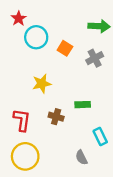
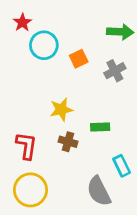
orange square: (65, 48) -> (79, 59), turned 32
yellow star: (42, 84) -> (61, 110), moved
gray semicircle: (81, 157) -> (99, 191), size x1.6

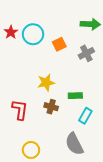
red star: (22, 22) -> (11, 32), moved
cyan rectangle: (122, 166) -> (85, 116), moved, turned 56
yellow circle: (30, 190) -> (31, 150), moved, size x0.7

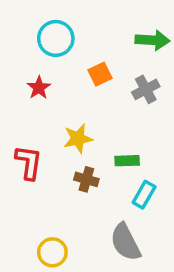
red star: (11, 32) -> (39, 88), moved
cyan circle: (33, 34) -> (56, 38), moved
red L-shape: (20, 110) -> (29, 162), moved

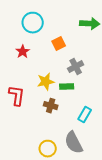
gray cross: (146, 89) -> (76, 67), moved
green rectangle: (127, 161) -> (67, 87), moved
yellow circle: (52, 252) -> (48, 149), moved

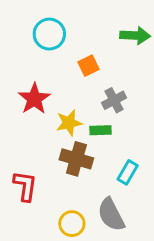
red star: (23, 52) -> (34, 99), moved, size x1.5
red L-shape: (17, 96) -> (25, 186), moved
brown cross: (51, 106) -> (76, 159), size x1.5

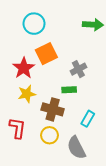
orange square: (88, 66) -> (46, 54), moved, size x1.5
yellow star: (69, 123) -> (27, 94), moved
yellow circle: (72, 224) -> (50, 135), moved

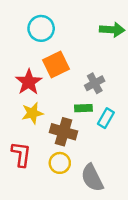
cyan rectangle: (88, 119) -> (106, 118), moved

